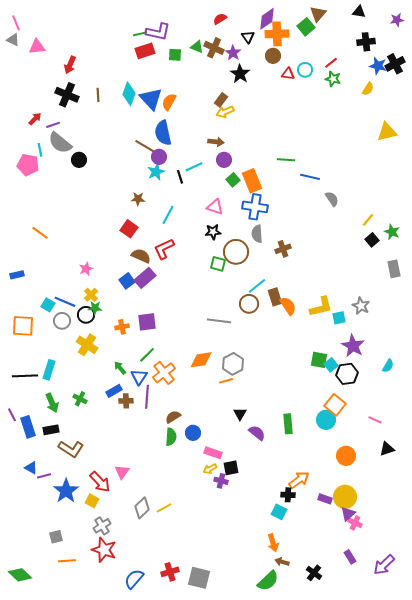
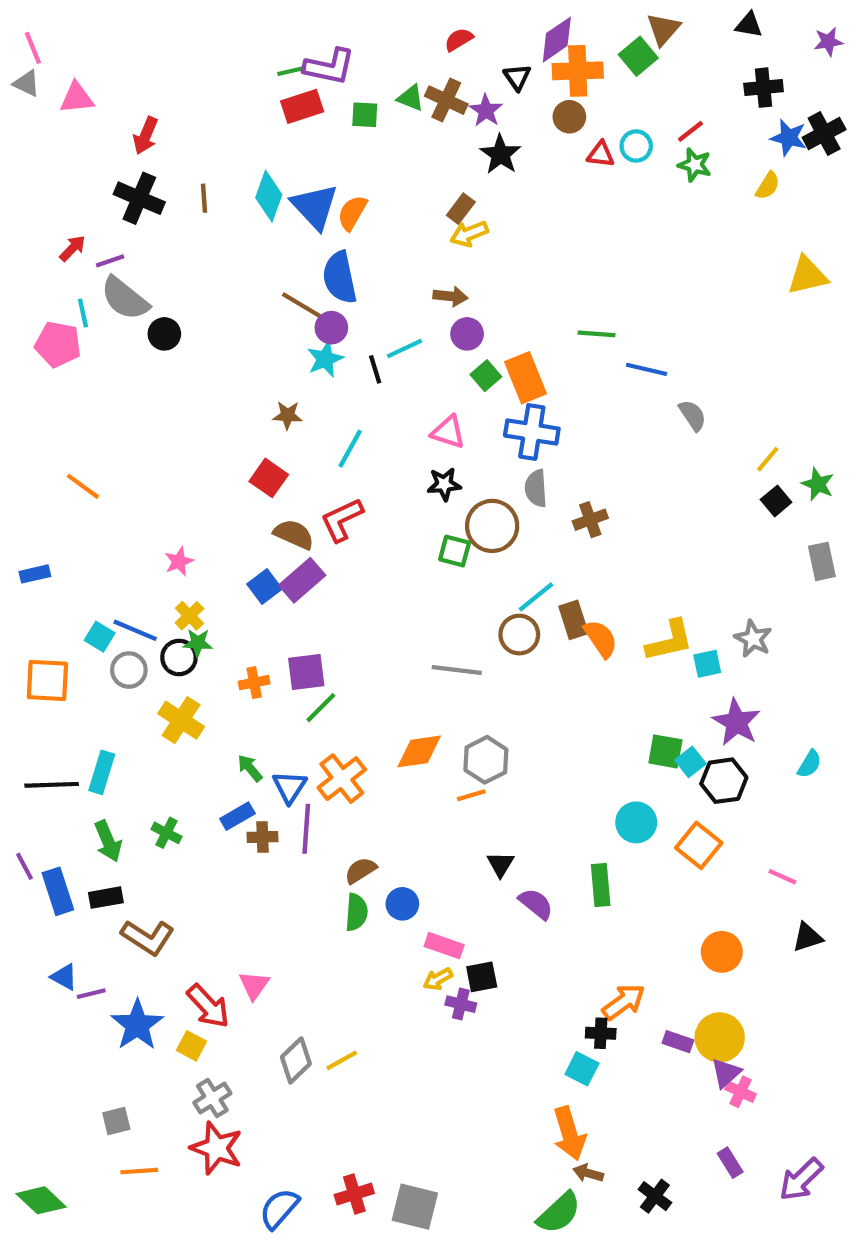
green line: (147, 355) -> (321, 708), moved
cyan circle: (326, 420) -> (636, 822), moved
orange arrow: (273, 543) -> (569, 1133), size x1.4

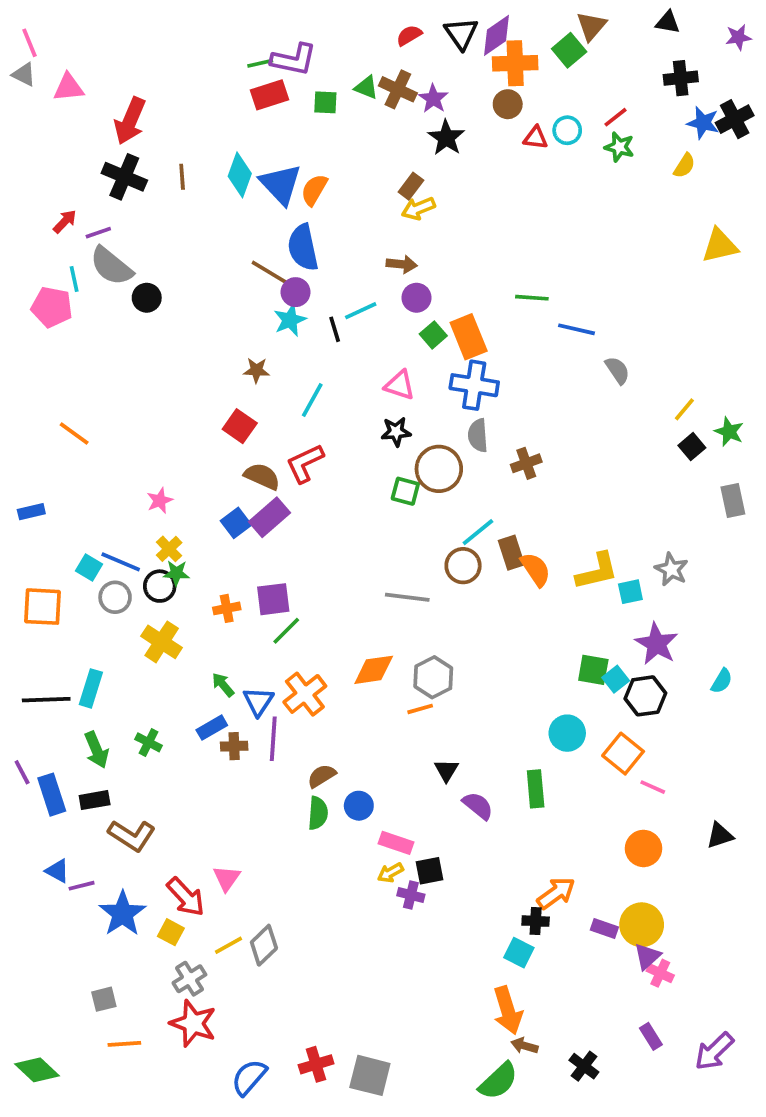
black triangle: (517, 77) -> (461, 33), moved, size x1.4
red arrow: (146, 136) -> (130, 121), size x1.4
pink line: (782, 877) -> (653, 787), moved
yellow line: (342, 1060) -> (229, 945), moved

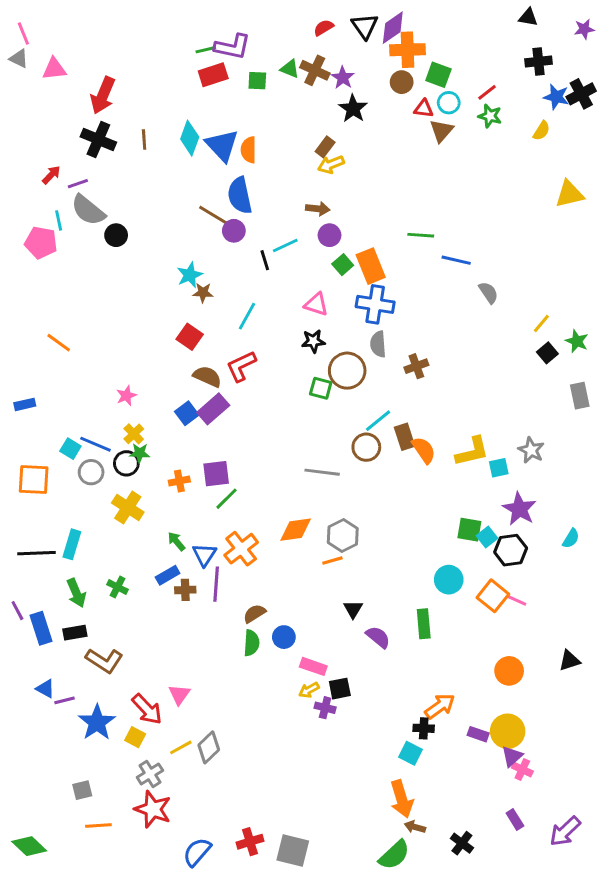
brown triangle: (591, 26) -> (441, 131), moved
green square: (569, 50) -> (438, 75), moved, turned -30
orange semicircle: (314, 190) -> (249, 150), turned -30
cyan star: (290, 320) -> (190, 275), moved
pink line: (653, 787) -> (516, 600), moved

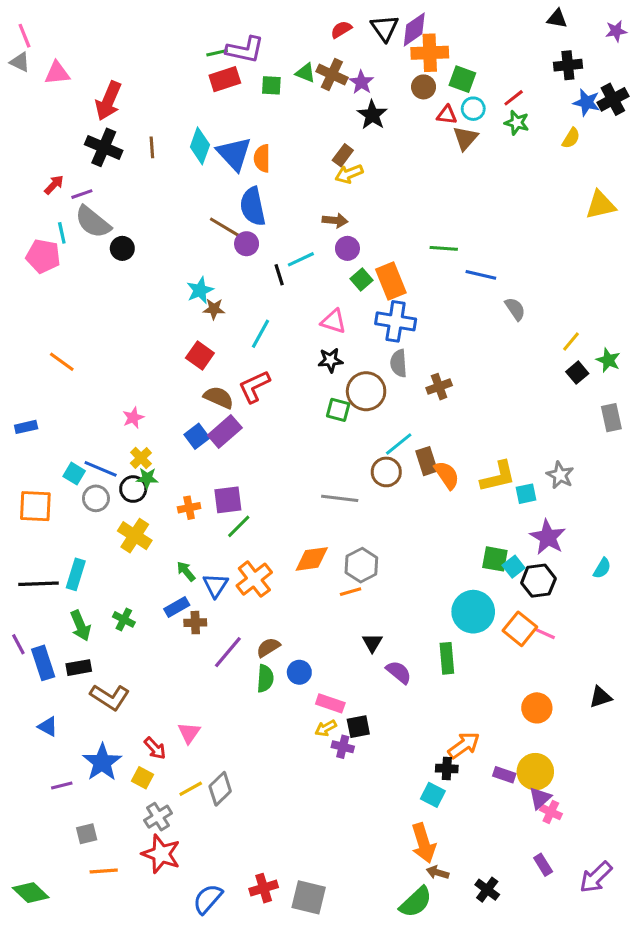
cyan circle: (449, 580) -> (473, 612), size x1.4
purple line: (216, 584) -> (228, 652), moved, turned 36
purple line: (65, 700) -> (62, 786), moved
red arrow: (147, 709) -> (155, 748), size x0.7

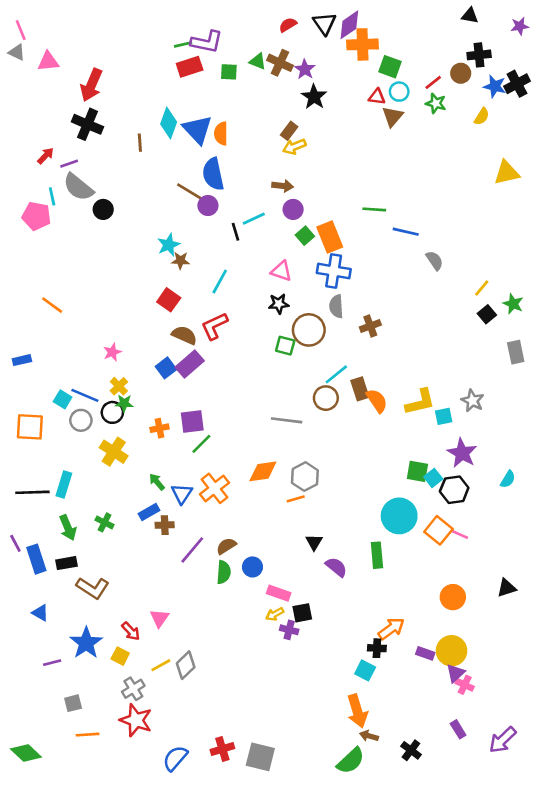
brown circle: (424, 87) -> (461, 73), moved
brown line: (152, 147) -> (140, 143), moved

